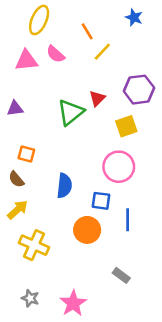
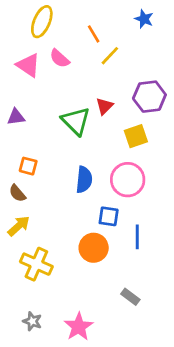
pink triangle: (26, 60) -> (28, 65), turned 40
green triangle: (71, 112) -> (76, 121), turned -36
blue semicircle: (64, 186) -> (84, 180), moved

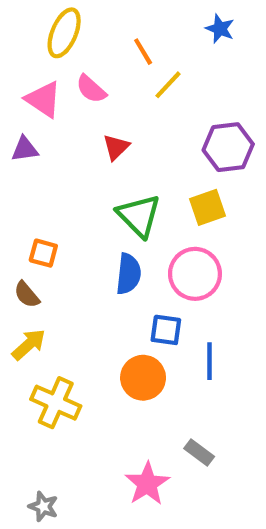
red triangle: (104, 106) -> (116, 147), moved
purple triangle: (16, 117) -> (25, 149), moved
green triangle: (76, 121) -> (139, 216), moved
gray star: (32, 321) -> (43, 507), moved
pink star: (79, 327) -> (147, 484), moved

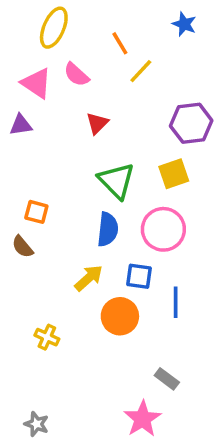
yellow arrow: (29, 344) -> (89, 278), moved
yellow cross: (56, 403) -> (47, 337), size x0.6
pink star: (147, 484) -> (142, 419), moved

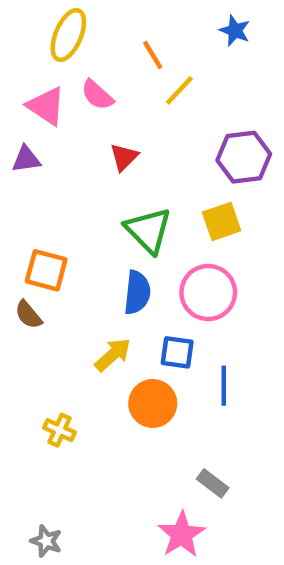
orange square: (36, 212) -> (46, 270), size x1.4

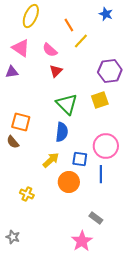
pink semicircle: (97, 95) -> (50, 50), moved
pink circle: (208, 292) -> (106, 146), moved
gray star: (46, 541) -> (13, 237), moved

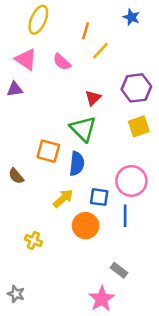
orange line: (69, 25) -> (85, 31), turned 48
red triangle: (56, 71) -> (93, 98), moved
yellow square: (100, 100) -> (139, 126), moved
orange square: (21, 122) -> (48, 151), moved

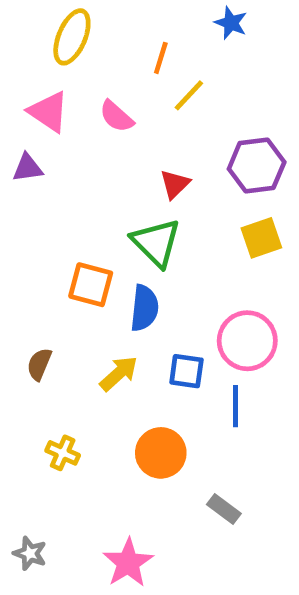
blue star: (131, 17) -> (231, 23), moved
brown semicircle: (16, 176) -> (39, 364), moved, turned 63
orange circle: (85, 226) -> (161, 453), moved
pink star: (102, 299) -> (128, 563), moved

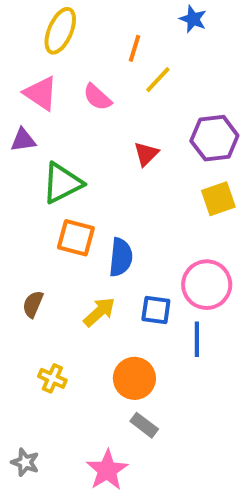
green triangle: (156, 243) -> (62, 183), moved, turned 48
gray rectangle: (224, 509) -> (144, 425), moved

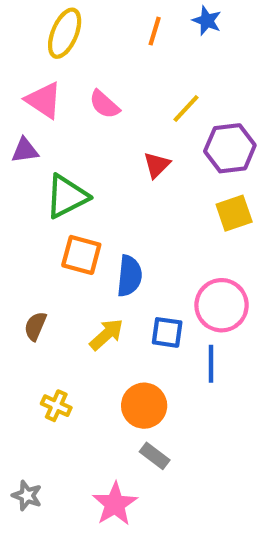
orange line: (134, 48) -> (155, 31), moved
yellow line: (158, 80) -> (186, 109), moved

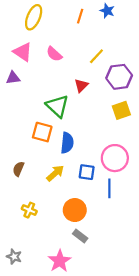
green triangle: (67, 196) -> (57, 106), moved, turned -50

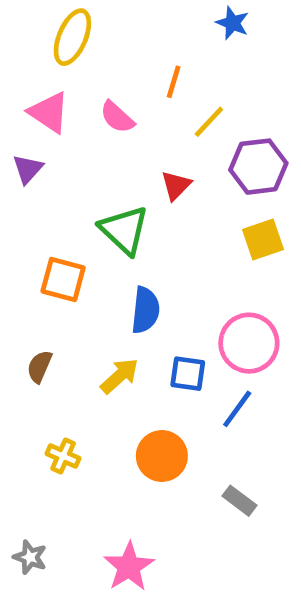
orange line: (80, 16) -> (174, 82), moved
purple triangle: (13, 78) -> (28, 169), turned -40
orange square: (42, 132) -> (63, 279), moved
blue line: (109, 188) -> (237, 409), turned 36
gray rectangle: (80, 236) -> (240, 501), moved

